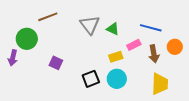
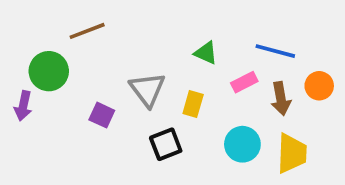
gray triangle: (90, 25) -> (147, 89), moved
yellow rectangle: (116, 57) -> (193, 104), moved, turned -56
cyan circle: (117, 79) -> (242, 144), moved

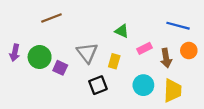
blue line: (275, 51) -> (178, 26), moved
green circle: (49, 71) -> (40, 57), moved
purple arrow: (23, 106) -> (15, 53), moved

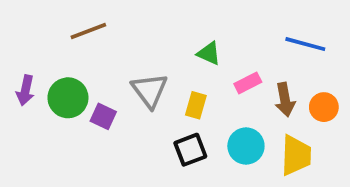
orange circle: (189, 51) -> (324, 107), moved
black square: (98, 85) -> (190, 150), moved

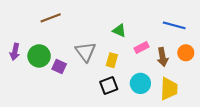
orange circle: (324, 107) -> (186, 53), moved

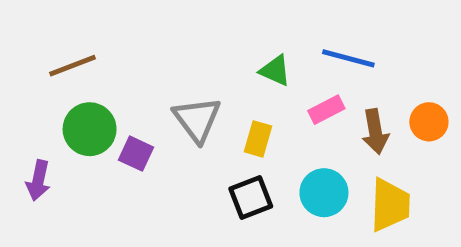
brown line: (51, 18) -> (72, 66), moved
blue line: (174, 25) -> (348, 58), moved
purple arrow: (15, 52) -> (38, 180), moved

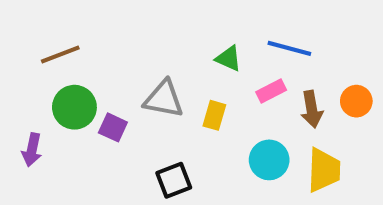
gray triangle: (197, 119) -> (164, 99), turned -42
black square: (251, 198) -> (174, 180), moved

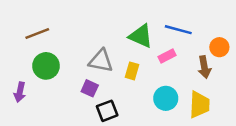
green triangle: (229, 59) -> (141, 36), size x1.5
orange circle: (356, 101) -> (219, 47), moved
brown arrow: (312, 109) -> (204, 67), moved
purple square: (113, 127) -> (90, 88), moved

